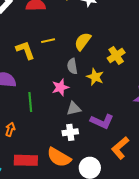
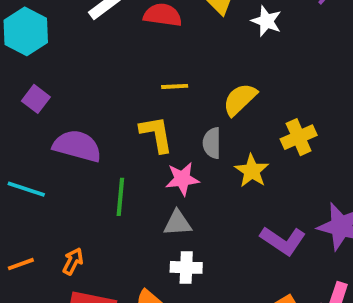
yellow L-shape: (25, 50) -> (156, 134), moved
gray triangle: (74, 109) -> (178, 223), moved
purple L-shape: (102, 121) -> (283, 241), moved
orange arrow: (10, 129) -> (73, 261), moved

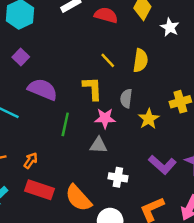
yellow line: (175, 86) -> (108, 60), turned 42
yellow semicircle: (240, 99) -> (140, 60), moved, turned 135
white cross: (186, 267) -> (118, 177), moved

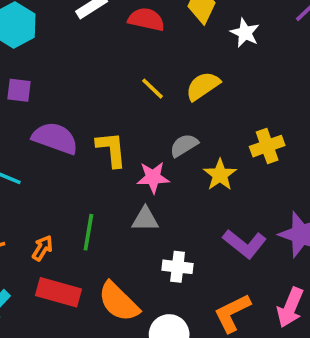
purple square: (21, 57) -> (19, 90), turned -35
yellow semicircle: (140, 60) -> (203, 86), turned -130
yellow L-shape: (93, 88) -> (111, 149), moved
gray semicircle: (126, 98) -> (184, 145), turned 54
green line: (65, 124) -> (88, 232), moved

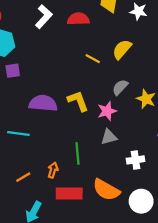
purple square: (19, 90) -> (13, 71), moved

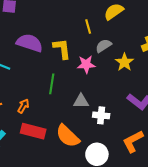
yellow line: (93, 59) -> (88, 26), moved, turned 32
gray triangle: (109, 137) -> (81, 101), moved
green line: (77, 153) -> (52, 84), moved

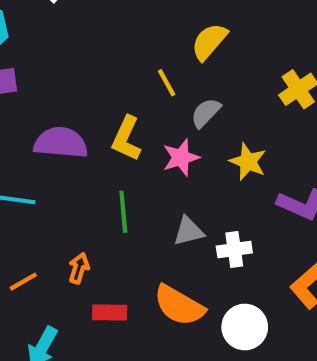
yellow L-shape: (62, 49) -> (126, 139), turned -135
yellow star: (124, 62) -> (248, 162), moved
red rectangle: (33, 131) -> (110, 312), size x0.7

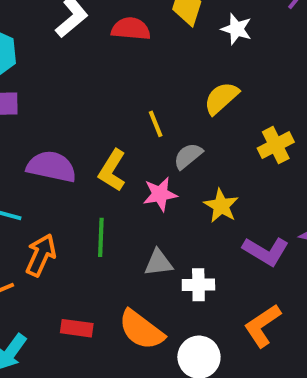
yellow semicircle: (209, 42) -> (221, 98), moved
orange arrow: (79, 268) -> (41, 255), moved, size x1.5

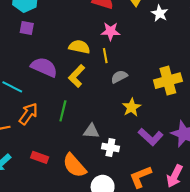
yellow semicircle: (221, 98) -> (79, 47), moved, turned 42
yellow cross: (276, 145) -> (168, 81), size x1.4
pink star: (160, 194) -> (111, 31), moved

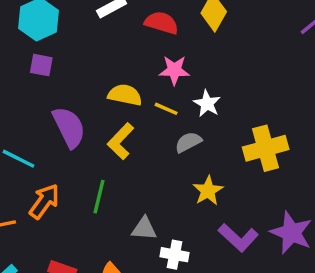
white star: (160, 13) -> (207, 104), moved
yellow line: (105, 56) -> (166, 109), turned -56
purple semicircle: (44, 67) -> (69, 127), turned 40

